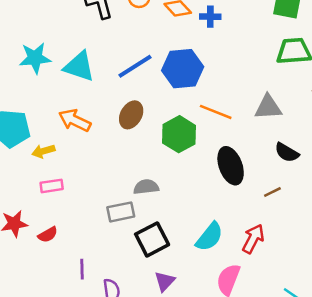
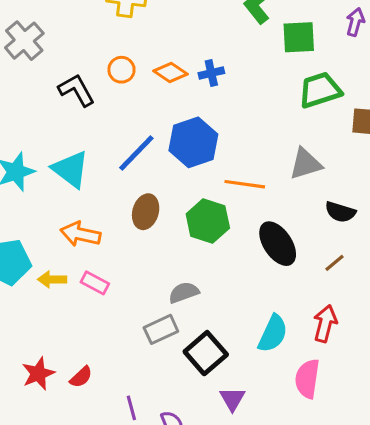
cyan triangle: (79, 66) -> (71, 169), turned 32
yellow arrow: (43, 151) -> (52, 279), turned 30
pink rectangle: (52, 186) -> (95, 283), moved, turned 50

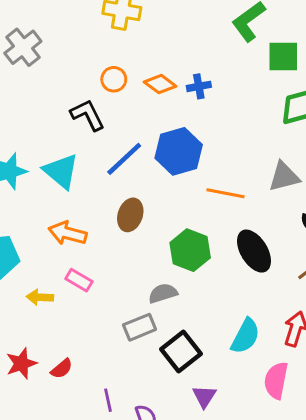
black L-shape: (76, 90) -> (88, 115), moved
green hexagon: (208, 221) -> (190, 250), moved
yellow arrow: (52, 279) -> (40, 297), moved

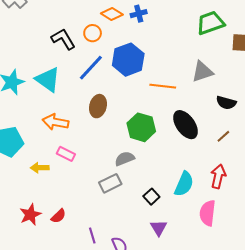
orange circle: (114, 79) -> (93, 33), moved
black square: (181, 352) -> (151, 197), moved, size x0.6

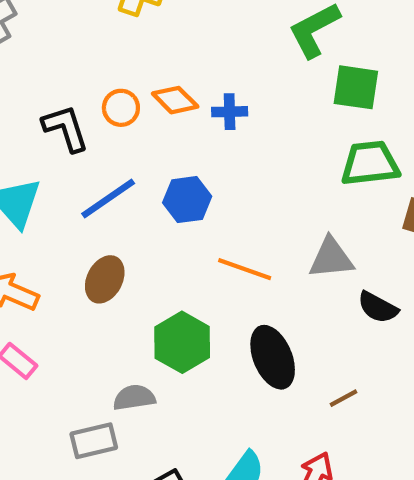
orange circle: (93, 33) -> (121, 108), moved
blue hexagon: (128, 60) -> (187, 200), size x0.7
black semicircle: (226, 103) -> (378, 307), moved

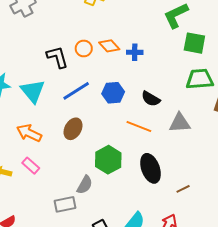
black semicircle: (378, 307) -> (151, 99), moved
gray semicircle: (134, 398) -> (85, 185), turned 126

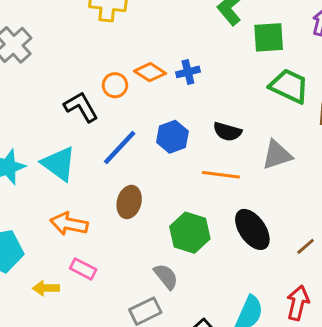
green trapezoid: (200, 79) -> (289, 86), turned 44
gray semicircle: (85, 185) -> (166, 276), turned -54

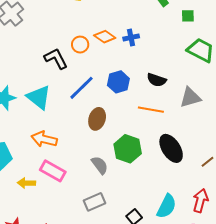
green square: (269, 37) -> (188, 16), size x0.6
brown ellipse: (129, 202) -> (97, 119), moved
pink rectangle: (83, 269) -> (53, 171), size x1.4
gray semicircle: (166, 276) -> (100, 165), moved

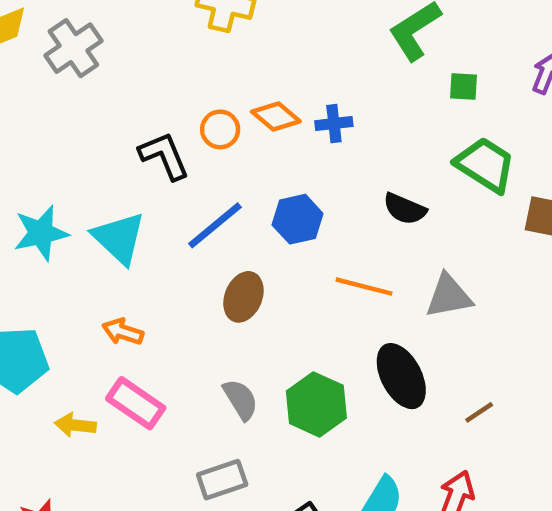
black semicircle: (157, 80) -> (405, 209), moved
gray triangle: (190, 97) -> (449, 296), moved
orange arrow: (44, 139) -> (123, 332), size x0.7
green hexagon: (128, 149) -> (316, 404), moved

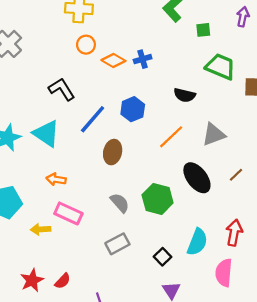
orange circle: (220, 129) -> (86, 45), moved
orange line: (364, 287) -> (171, 137), turned -48
brown line: (479, 412) -> (236, 175), moved

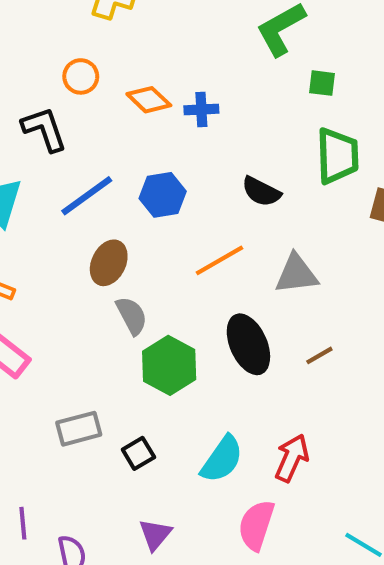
orange circle: (86, 45) -> (81, 76), moved
green trapezoid: (221, 67) -> (337, 156), turned 52
gray semicircle: (120, 203) -> (132, 316), moved
black square: (162, 257) -> (138, 453), moved

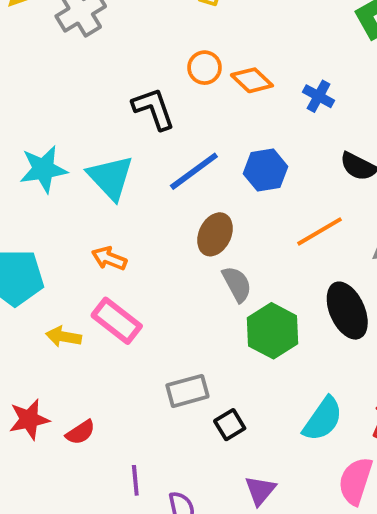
orange circle: (81, 76) -> (205, 68), moved
blue cross: (201, 109) -> (319, 96), moved, turned 32
black square: (138, 453) -> (230, 425), moved

